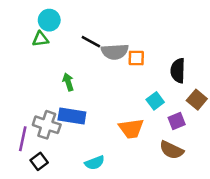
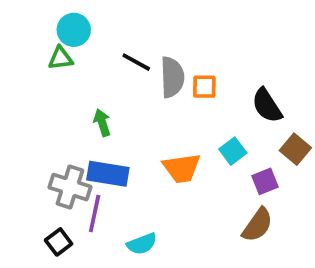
gray semicircle: (115, 52) -> (172, 77), turned -88
black semicircle: (178, 71) -> (267, 106), turned -35
orange trapezoid: (131, 129) -> (182, 168), moved
purple line: (23, 139) -> (95, 214), moved
brown semicircle: (172, 150) -> (257, 225), turned -80

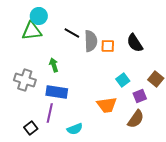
green triangle: (60, 58) -> (32, 31), size x1.5
black semicircle: (267, 106) -> (135, 43), moved
orange trapezoid: (182, 168) -> (107, 105), moved
gray cross: (70, 187) -> (25, 80), moved

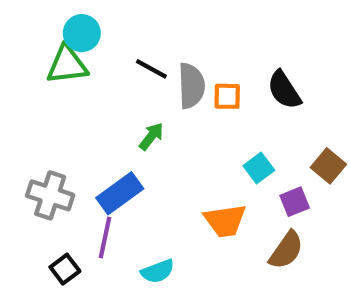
green arrow: (54, 65) -> (151, 136), moved, turned 56
gray cross: (25, 80) -> (50, 195), moved
blue rectangle: (57, 92) -> (120, 193), turned -45

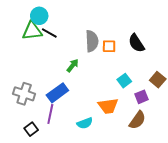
black line: (151, 69) -> (49, 33), moved
cyan semicircle: (158, 271) -> (85, 123), moved

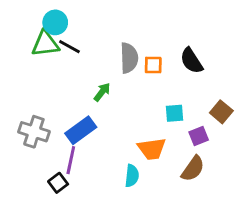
cyan square: (124, 81) -> (174, 113), turned 32
cyan semicircle: (85, 123) -> (132, 176), moved, turned -63
black square: (31, 129) -> (58, 183), moved

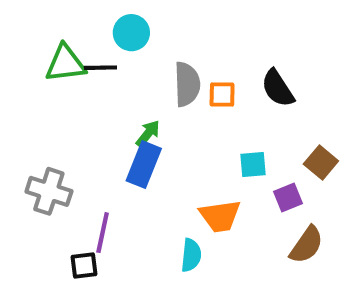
cyan circle: (55, 22) -> (131, 33), moved
black line: (69, 47) -> (100, 68), turned -30
blue rectangle: (81, 130) -> (144, 165), moved, turned -32
brown semicircle: (193, 169) -> (307, 245), moved
black square: (58, 183) -> (84, 266), turned 30

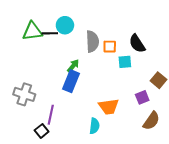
cyan circle: (131, 33) -> (65, 25), moved
cyan square: (253, 165) -> (125, 62), moved
black square: (84, 266) -> (42, 131), turned -32

